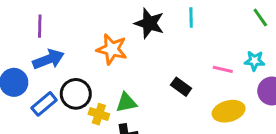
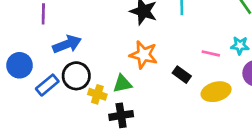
orange star: (112, 49) -> (144, 55), moved
blue arrow: (48, 59) -> (67, 44), moved
black rectangle: (181, 87) -> (182, 75), moved

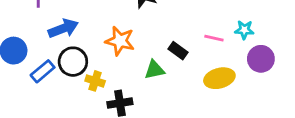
orange star: (144, 55) -> (120, 41), moved
black rectangle: (182, 75) -> (178, 51), moved
green triangle: (122, 84) -> (154, 70), moved

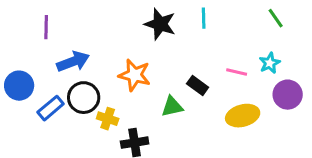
cyan star: (244, 30) -> (270, 63), turned -30

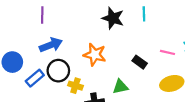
purple line: (46, 27) -> (42, 15), moved
green triangle: (172, 107) -> (120, 87), moved

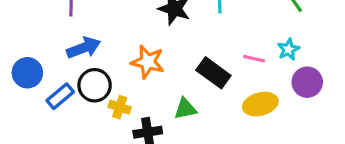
black rectangle: (140, 62) -> (213, 73), size x1.5

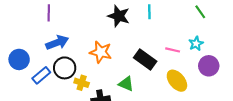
yellow ellipse: (260, 104) -> (177, 81), turned 65
green triangle: (185, 109) -> (126, 84), turned 35

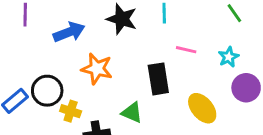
blue arrow: (57, 43) -> (69, 32), moved
pink line: (173, 50) -> (186, 50), moved
black rectangle: (145, 59) -> (158, 79), turned 45

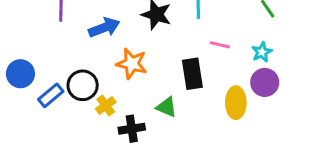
purple circle: (246, 88) -> (265, 82), moved
yellow ellipse: (202, 108) -> (236, 103), turned 40
yellow cross: (71, 111) -> (106, 106), turned 36

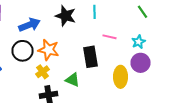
black circle: (83, 85) -> (23, 51), moved
yellow cross: (106, 106) -> (43, 72), moved

